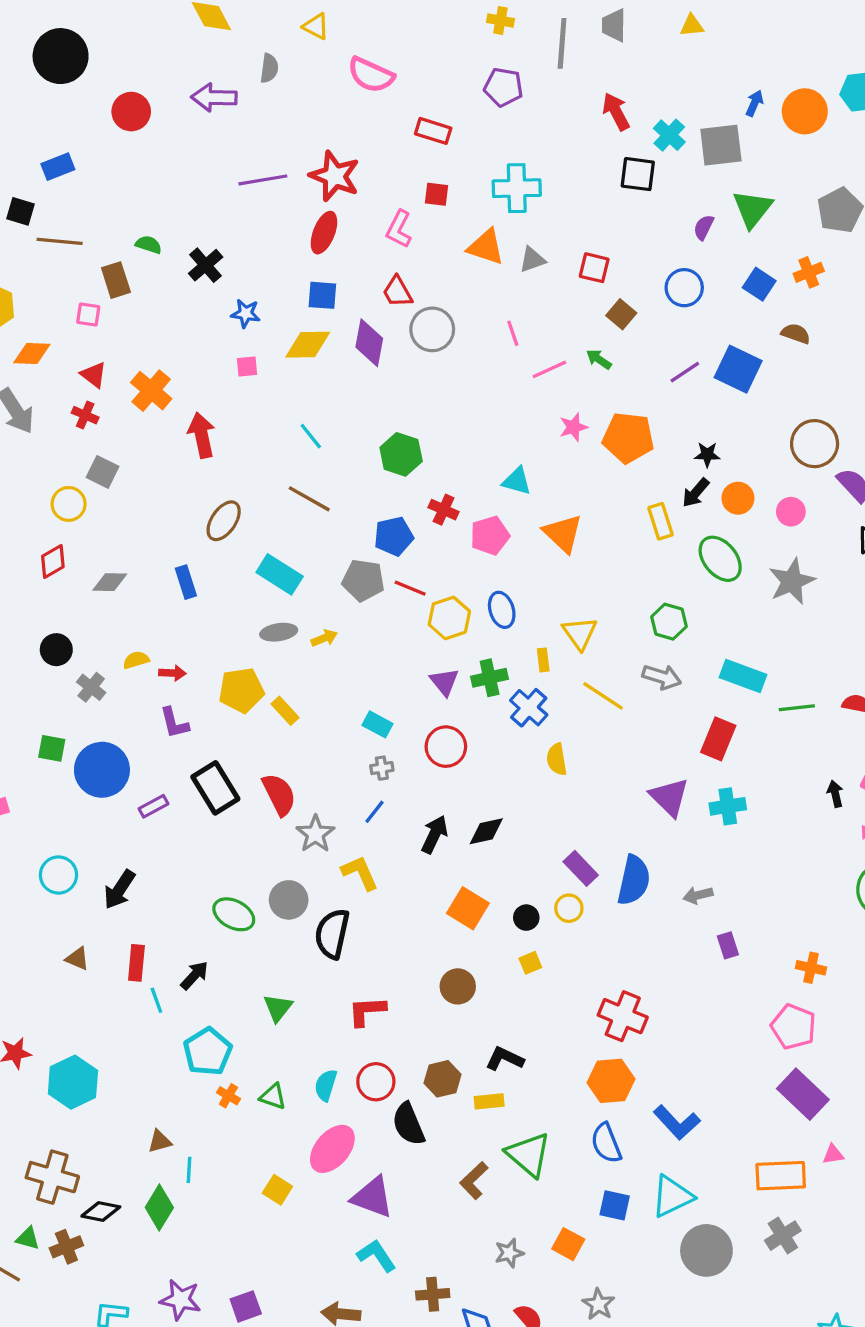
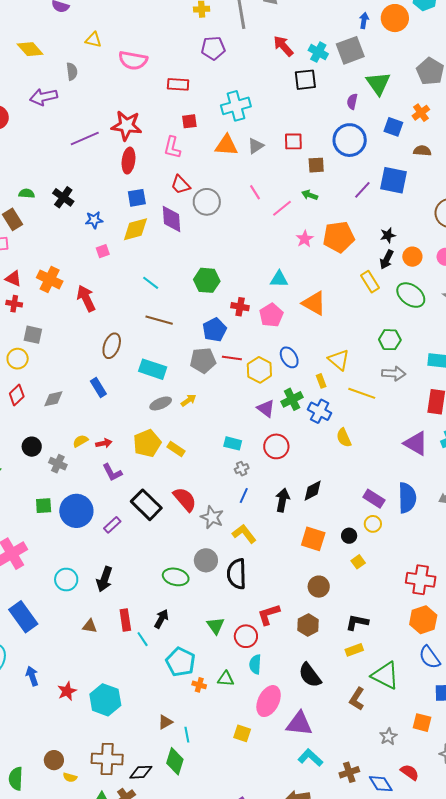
blue circle: (684, 288) -> (350, 140), size x1.4
brown square: (621, 314) -> (316, 165), turned -30
brown hexagon: (442, 1079) -> (308, 625), moved
red circle: (376, 1082) -> (246, 636), moved

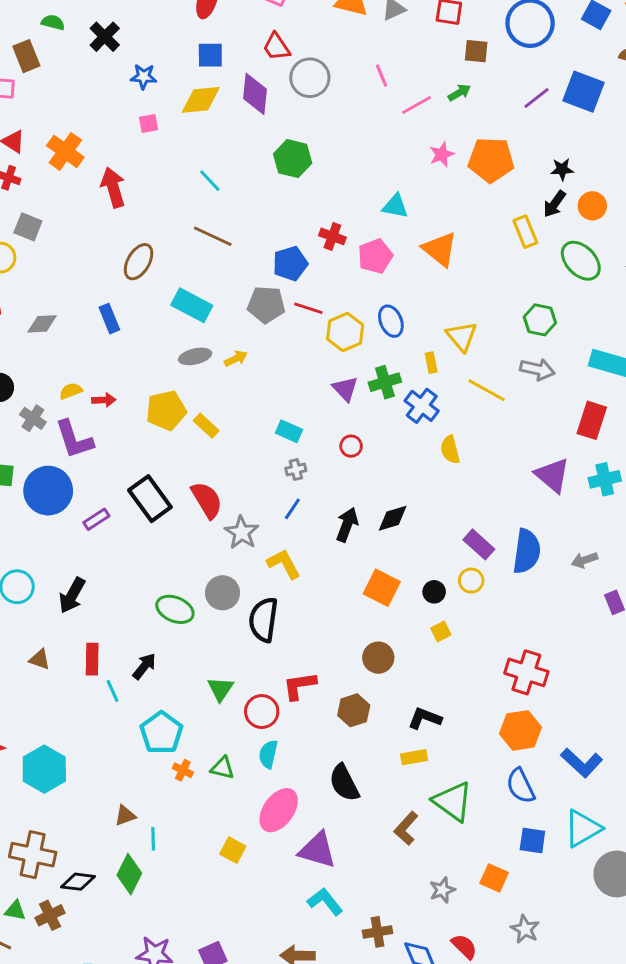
green arrow: (310, 195) -> (459, 93), turned 119
green hexagon: (207, 280) -> (293, 159), moved
red circle: (276, 446) -> (351, 446), size x0.6
purple L-shape: (112, 473) -> (74, 439), moved, size x1.4

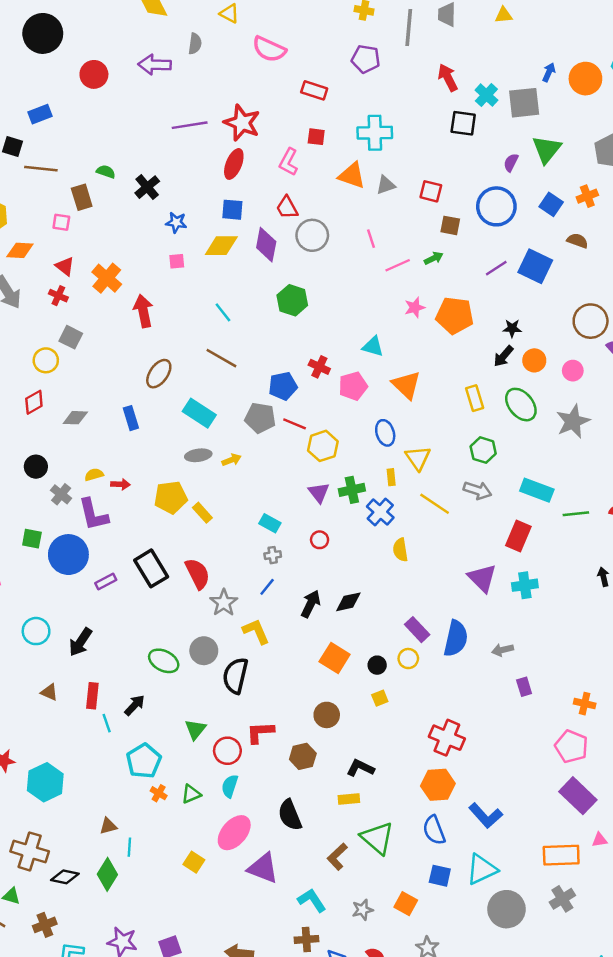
yellow rectangle: (525, 232) -> (475, 398), moved
blue ellipse: (391, 321) -> (385, 433), moved
green triangle: (222, 768) -> (191, 794), turned -42
cyan L-shape: (325, 902) -> (312, 900), moved
brown cross: (50, 915) -> (45, 925), moved

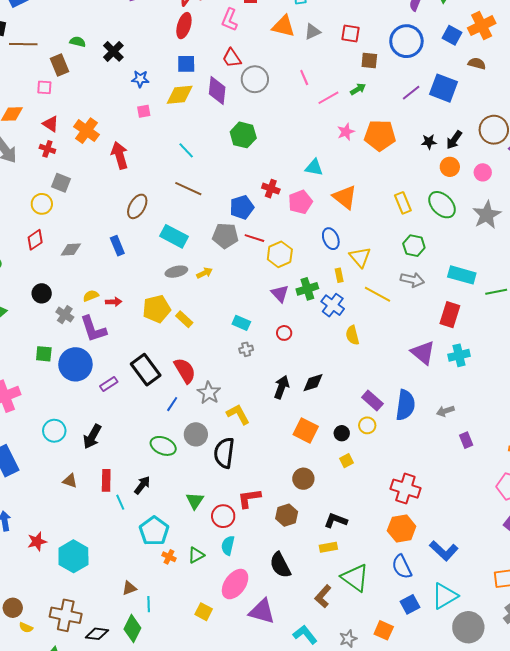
orange cross: (587, 196) -> (482, 26), size x1.5
black arrow: (503, 356) -> (454, 140), moved
blue line: (267, 587) -> (172, 404), moved
blue square: (440, 876) -> (410, 604), turned -36

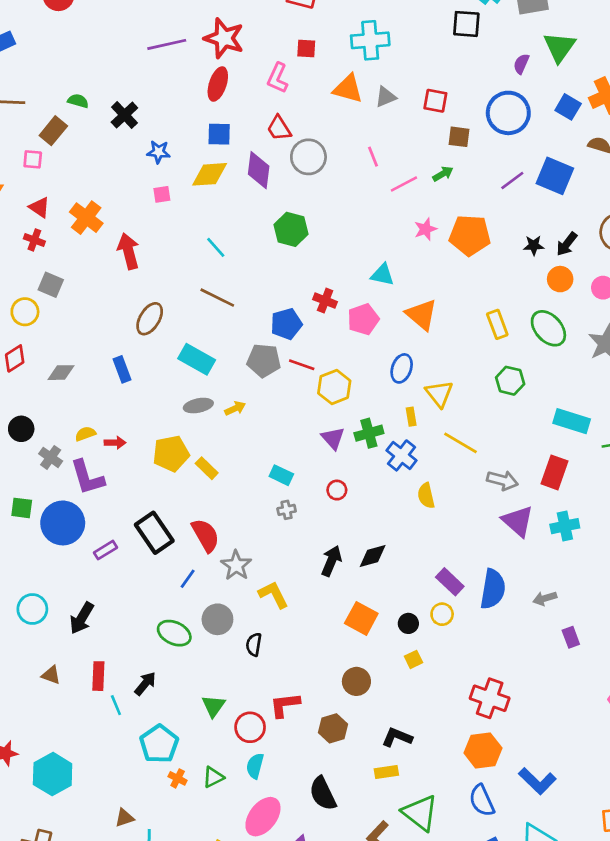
brown rectangle: (59, 65) -> (53, 131), turned 60
blue ellipse: (331, 239) -> (402, 368), turned 40
gray arrow: (412, 280) -> (502, 480), moved
black semicircle: (224, 453) -> (254, 645), size x0.6

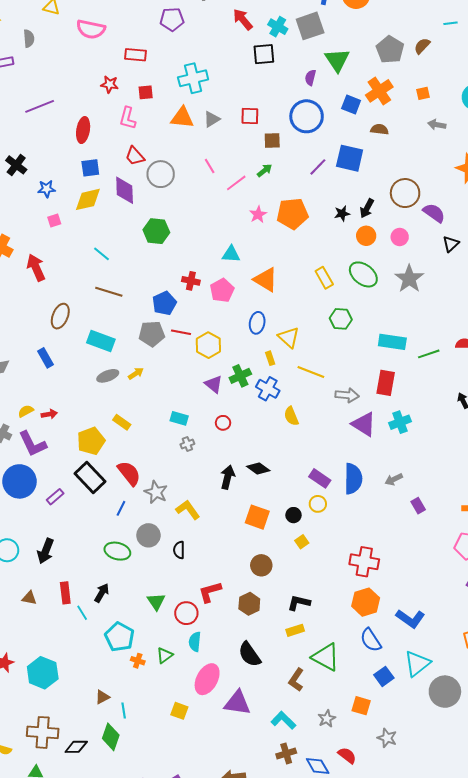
red star: (224, 38) -> (110, 84), moved, size x0.6
yellow pentagon: (171, 454) -> (91, 441), moved
black diamond: (373, 556) -> (258, 468), turned 60

